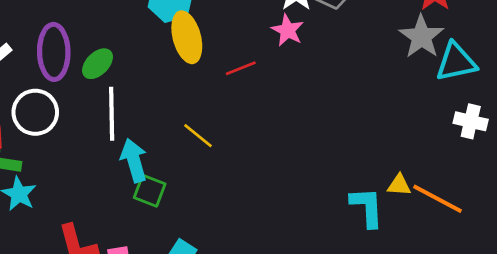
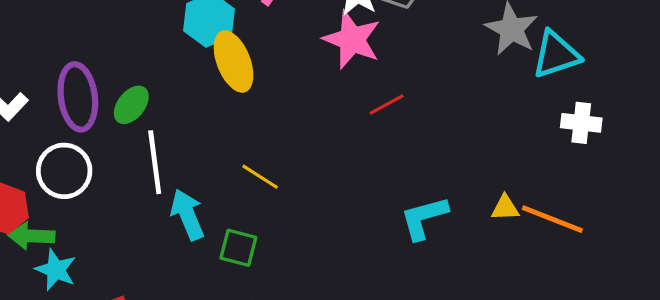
pink star: (288, 30) -> (352, 40), size x1.5
red line: (241, 68) -> (387, 104), moved
green square: (150, 191) -> (238, 248), moved
cyan L-shape: (367, 207) -> (424, 218), moved, turned -96

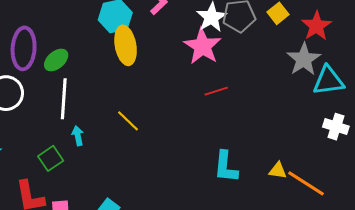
cyan arrow: (187, 215) -> (78, 136), size x0.6
cyan L-shape: (424, 218) -> (226, 167), turned -80
green square: (238, 248) -> (51, 158), moved, turned 30

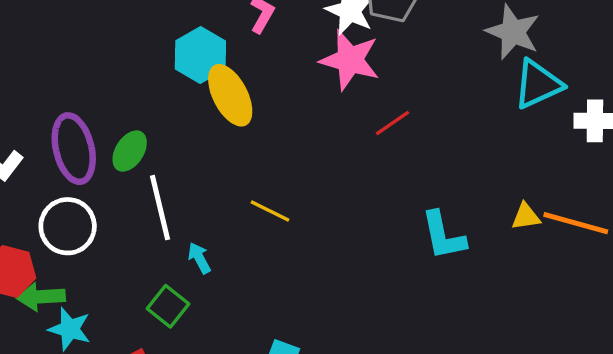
cyan triangle: (328, 81) -> (538, 84), moved

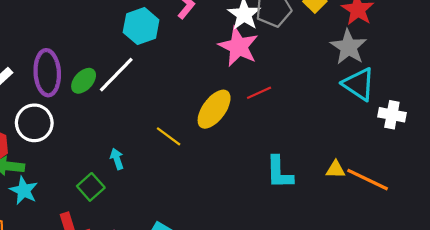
cyan triangle: (538, 84) -> (359, 84), turned 48
yellow ellipse: (230, 95) -> (214, 109), moved, turned 54
white line: (160, 208) -> (116, 75), moved, turned 48

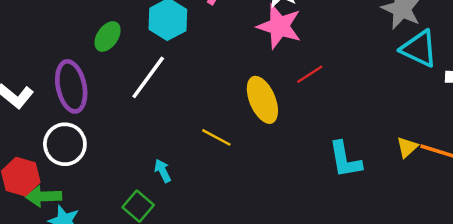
green ellipse: (84, 81) -> (108, 36), moved
yellow ellipse: (214, 109) -> (262, 100), turned -51
yellow triangle: (336, 169) -> (407, 147), turned -36

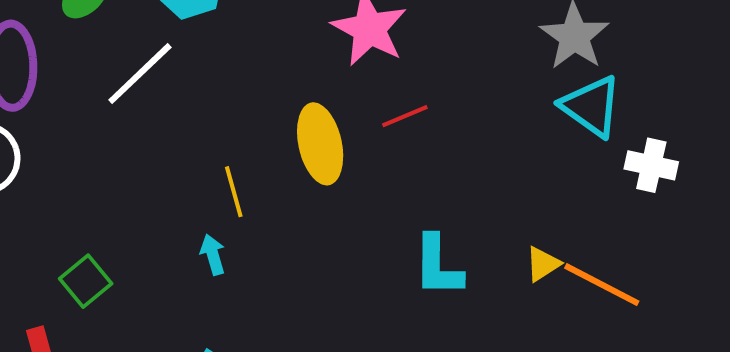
yellow line: (216, 137) -> (234, 192), turned 36
cyan arrow: (163, 171) -> (213, 255), moved

